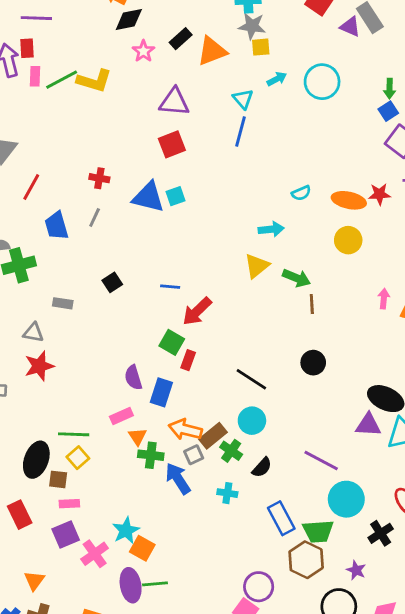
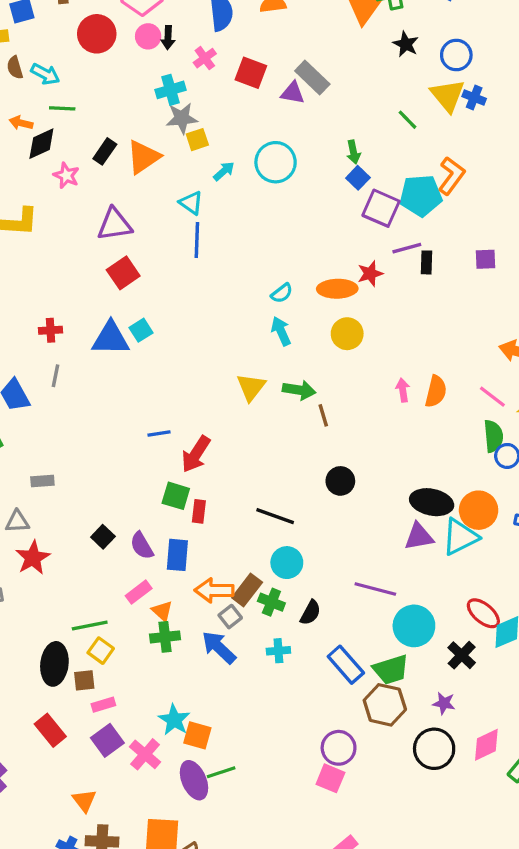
cyan arrow: (271, 229) -> (281, 331), moved, turned -95
black square: (112, 282) -> (103, 537), moved
green cross: (151, 455) -> (165, 637), moved

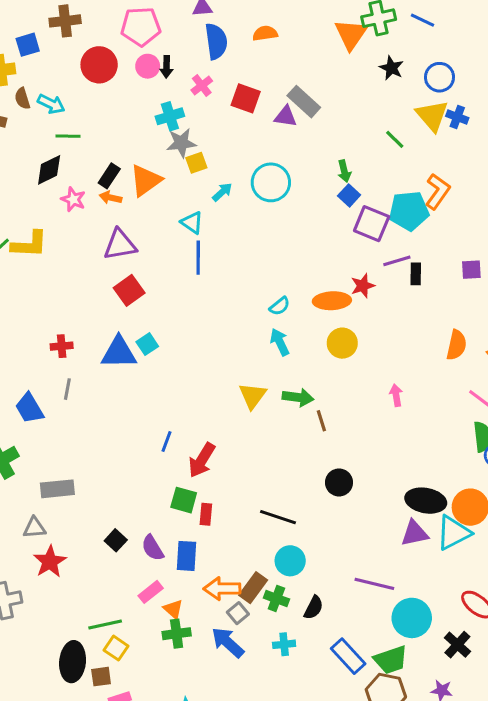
orange arrow: (21, 123) -> (111, 198), moved
orange semicircle: (436, 391) -> (456, 345), moved
blue line: (159, 433) -> (166, 441), turned -60
gray rectangle: (42, 481) -> (57, 489), size x1.5

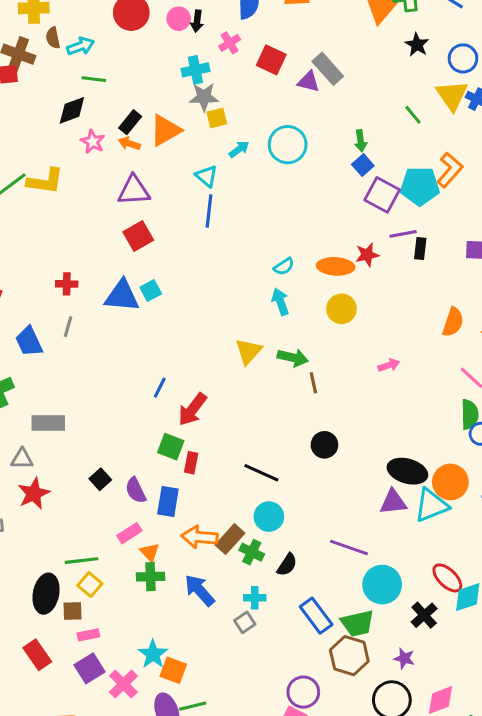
cyan arrow: (51, 104) -> (81, 46), turned -52
pink arrow: (396, 395) -> (389, 365), turned 75
gray square: (238, 613) -> (245, 622), moved

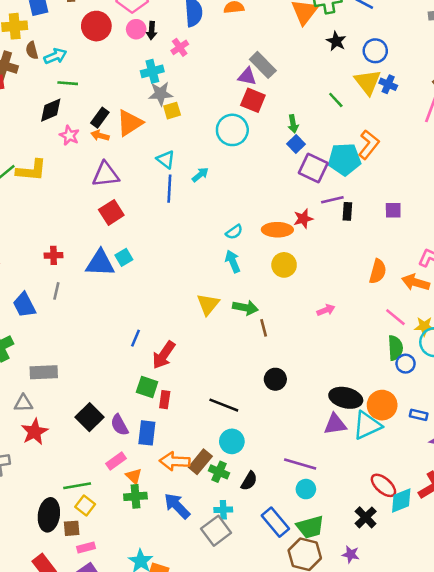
red square: (271, 60) -> (253, 100), moved
cyan arrow: (239, 149) -> (200, 175), moved
black square: (100, 479) -> (90, 417), size x1.5
cyan circle: (382, 585) -> (306, 489), moved, size x0.6
gray square: (245, 622) -> (216, 531), size x1.6

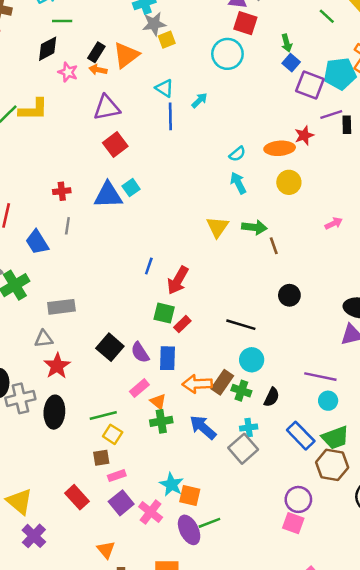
red rectangle: (165, 400) -> (182, 324), turned 42
black ellipse: (49, 515) -> (54, 412), moved

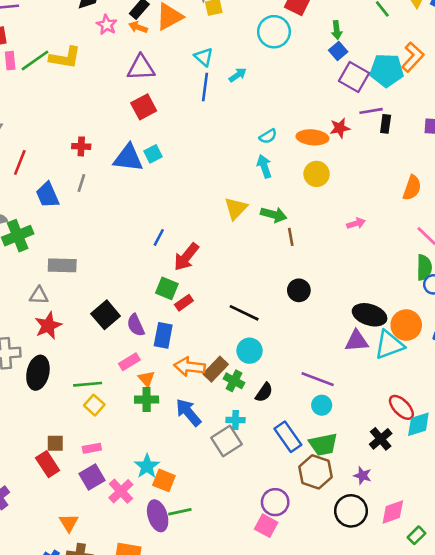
brown square: (101, 458) -> (55, 443), moved

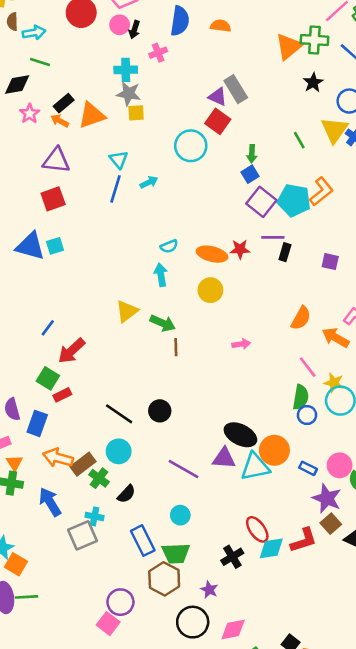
black circle: (299, 290) -> (160, 411), moved
purple line: (318, 379) -> (183, 469), moved

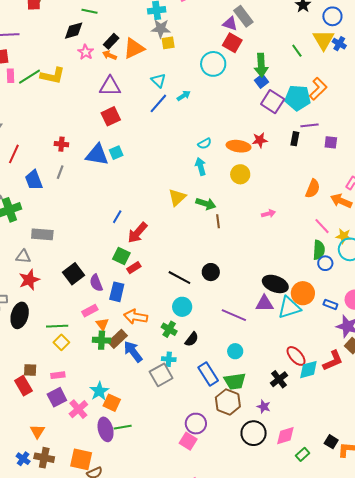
green arrow: (252, 154) -> (261, 65), size x1.6
blue line: (116, 189) -> (158, 103), turned 30
purple line: (273, 237) -> (310, 125), moved
brown rectangle: (83, 464) -> (118, 339), moved

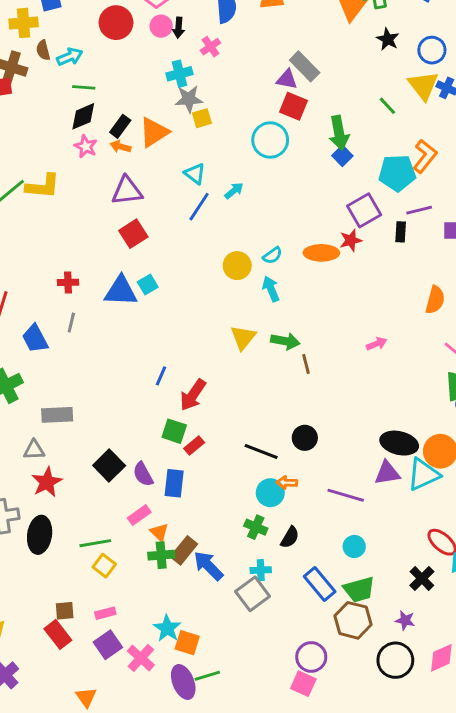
black diamond: (74, 31) -> (83, 116), moved
purple square: (273, 102) -> (364, 210), moved, turned 35
yellow circle: (240, 174) -> (237, 266), moved
orange arrow: (136, 317) -> (287, 483), moved, size x0.6

